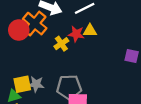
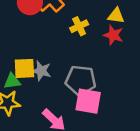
red star: (76, 34) -> (113, 35), moved

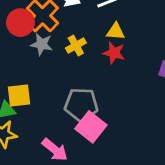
gray star: (41, 71) -> (42, 44), moved
pink square: (88, 101) -> (91, 127), turned 32

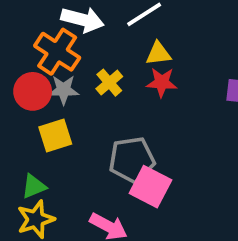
red circle: (20, 23) -> (33, 91), moved
yellow square: (19, 95) -> (55, 135), moved

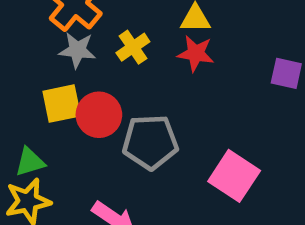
red circle: (33, 91) -> (99, 115), moved
pink square: (150, 187) -> (234, 176), moved

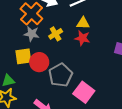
gray pentagon: (150, 142) -> (61, 75), turned -30
pink square: (234, 176) -> (84, 92), moved

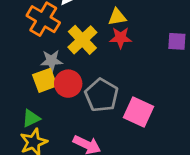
gray star: (32, 34) -> (52, 61), moved
yellow cross: (56, 34) -> (82, 40), size x1.5

